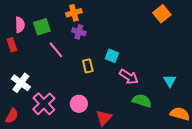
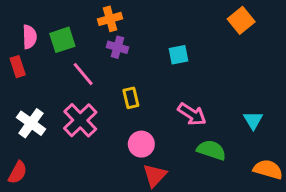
cyan square: (112, 56) -> (179, 55), moved, turned -32
pink cross: (44, 104) -> (80, 120), moved
pink circle: (79, 104) -> (141, 144), moved

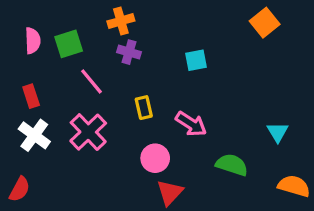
red rectangle: (18, 67) -> (31, 96), moved
pink arrow: (192, 114) -> (191, 124), moved

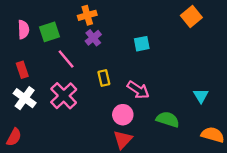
purple cross: (129, 52) -> (93, 38), turned 35
pink circle: (155, 158) -> (123, 115), moved

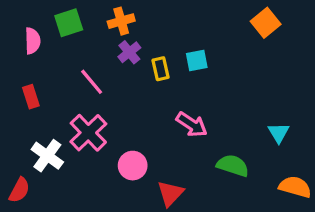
green square: (49, 32) -> (69, 23), moved
yellow rectangle: (104, 78) -> (161, 69), moved
white cross: (25, 98) -> (47, 156), moved
pink circle: (123, 115) -> (133, 166), moved

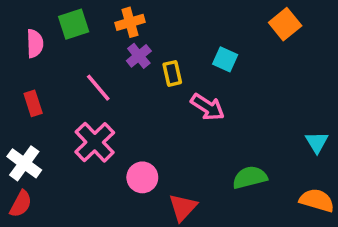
cyan square: (197, 60) -> (225, 59), moved, turned 35
pink arrow: (192, 124) -> (208, 107), moved
cyan triangle: (279, 133) -> (317, 142), moved
white cross: (47, 156) -> (24, 163), moved
green semicircle: (233, 166) -> (250, 177), turned -32

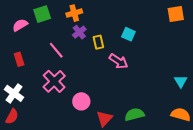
orange square: (285, 24) -> (176, 14), moved, turned 30
pink semicircle: (35, 43) -> (20, 25), turned -119
green semicircle: (250, 177) -> (135, 114), moved

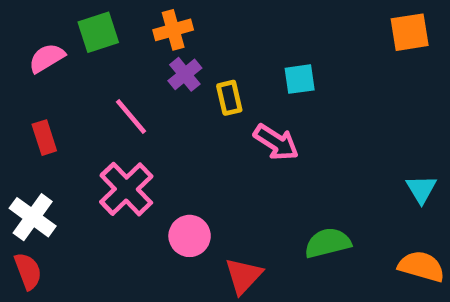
cyan square: (128, 34) -> (300, 79), turned -32
green semicircle: (135, 114) -> (328, 243), moved
red semicircle: (12, 116) -> (28, 271), turned -49

